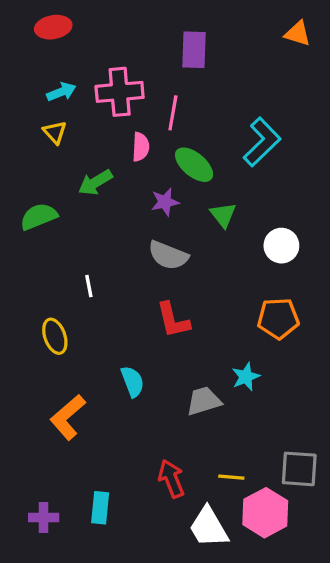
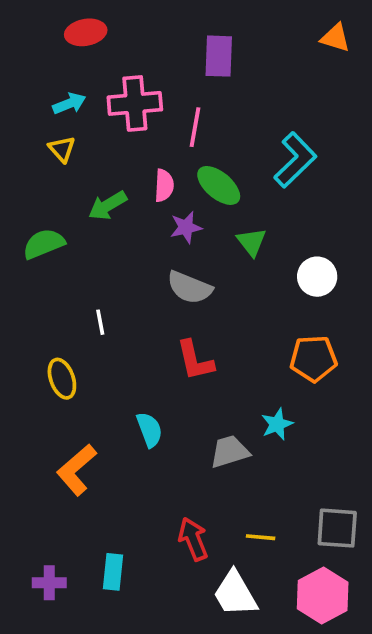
red ellipse: (53, 27) -> (86, 32), moved
pink semicircle: (141, 147) -> (164, 185), moved
pink hexagon: (265, 513) -> (323, 595), moved

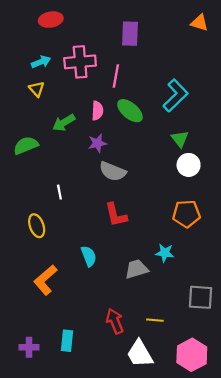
purple star: (186, 227) -> (97, 143), moved
green triangle: (251, 242) -> (180, 139), moved
cyan star: (277, 424) -> (165, 253), turned 30
gray square: (337, 528) -> (200, 297), moved

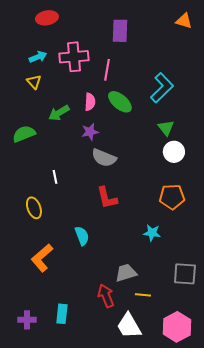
gray trapezoid: (136, 269) -> (126, 273), moved

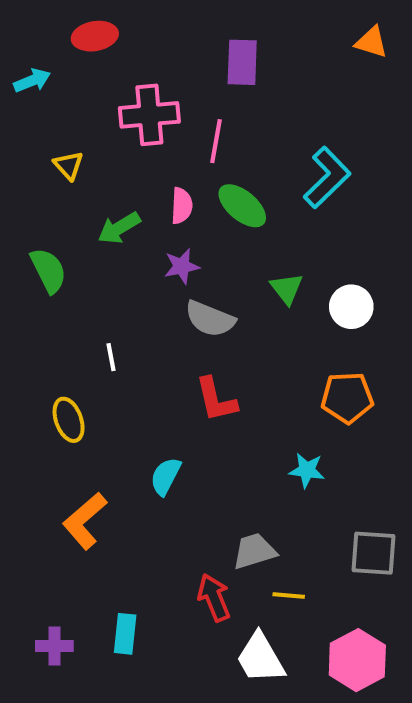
cyan arrow: (38, 57) -> (32, 81), moved
green triangle: (166, 128) -> (287, 289), moved
green semicircle: (24, 134) -> (48, 270), turned 85
cyan semicircle: (82, 236) -> (165, 476), turned -132

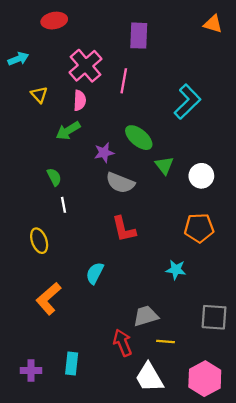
cyan arrow: (32, 81) -> (18, 59), moved
pink cross: (149, 115) -> (85, 66), turned -36
pink semicircle: (182, 206) -> (80, 100), moved
green ellipse: (242, 206) -> (139, 138), moved
green semicircle: (48, 270) -> (54, 177), moved, size x0.7

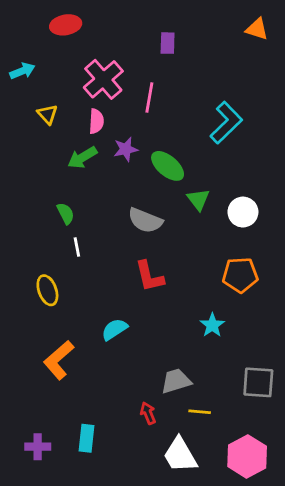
purple rectangle: (139, 36) -> (168, 43), size x0.7
purple star: (104, 153) -> (126, 149), moved
cyan star: (176, 270) -> (212, 325), turned 30
cyan semicircle: (95, 273) -> (114, 329), turned 30
red arrow: (123, 343) -> (148, 413), size x0.7

